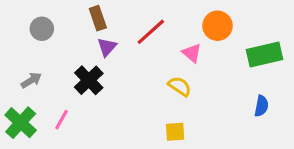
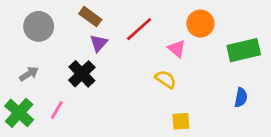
brown rectangle: (98, 18) -> (90, 17), turned -35
gray circle: (42, 29) -> (39, 26), size x1.4
yellow square: (175, 132) -> (181, 121), moved

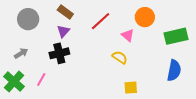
purple triangle: (99, 43) -> (63, 31), moved
black cross: (82, 74) -> (59, 53), turned 30
blue semicircle: (241, 98) -> (174, 70), size x1.5

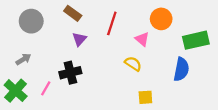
red line: (101, 21) -> (112, 23), turned -30
purple triangle: (63, 31) -> (79, 39), moved
black cross: (59, 53) -> (70, 73), moved
blue semicircle: (174, 70) -> (181, 69), moved

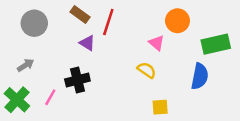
red line: (112, 23) -> (108, 22), moved
purple triangle: (79, 39) -> (87, 43), turned -40

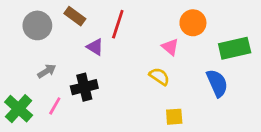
brown rectangle: (80, 15) -> (75, 16), moved
gray arrow: (26, 65) -> (47, 71), moved
blue semicircle: (200, 76) -> (217, 83), turned -35

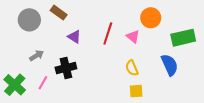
red line: (118, 24) -> (108, 33), moved
yellow semicircle: (159, 76) -> (132, 68), moved, turned -147

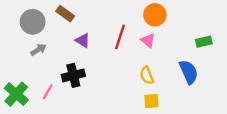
orange circle: (151, 18) -> (155, 15), moved
green rectangle: (183, 38) -> (204, 42), size x0.6
gray arrow: (37, 55) -> (38, 50), moved

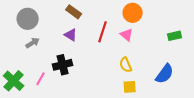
brown rectangle: (65, 14) -> (74, 12), moved
blue semicircle: (189, 72) -> (165, 74), moved, turned 60

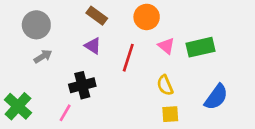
orange circle: (133, 13) -> (147, 17), moved
red line: (103, 32) -> (128, 58), moved
green rectangle: (175, 36) -> (200, 47), moved, size x1.5
pink line: (41, 79) -> (65, 113), moved

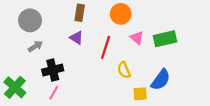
brown rectangle: (97, 16) -> (80, 13), turned 63
black cross: (82, 85) -> (53, 70), moved
yellow semicircle: (165, 85) -> (124, 70), moved
blue semicircle: (216, 97) -> (161, 80), moved

